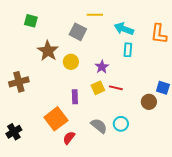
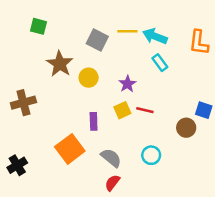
yellow line: (95, 15) -> (127, 31), moved
cyan rectangle: (128, 50) -> (160, 63), turned -40
gray semicircle: (99, 126) -> (111, 158), moved
red semicircle: (69, 138) -> (112, 183), moved

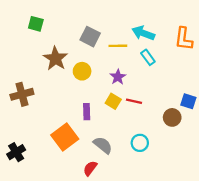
yellow line: (127, 31) -> (118, 46), moved
yellow square: (122, 110) -> (113, 101), turned -35
red semicircle: (112, 183) -> (90, 168), moved

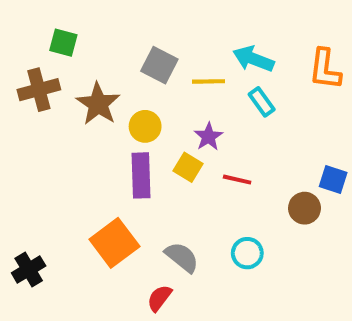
brown cross: (22, 94) -> (39, 90), moved
yellow square: (113, 101) -> (188, 167), moved
purple rectangle: (87, 112) -> (141, 175), moved, size x1.5

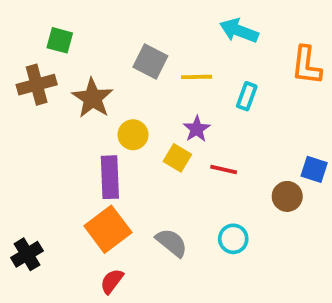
cyan arrow: (253, 59) -> (239, 31), moved
cyan rectangle: (262, 102) -> (247, 96), turned 56
yellow circle: (145, 126) -> (133, 135), moved
purple rectangle: (141, 175) -> (110, 177), moved
red semicircle: (159, 298) -> (112, 281), moved

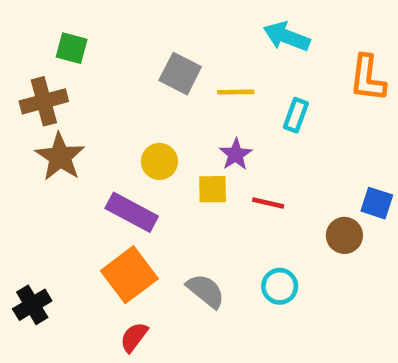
brown star: (93, 98) -> (60, 157), moved
yellow square: (177, 158) -> (213, 189), turned -32
purple rectangle: (110, 177) -> (132, 212), turned -60

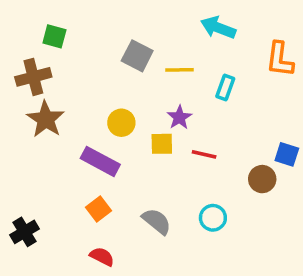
orange square: (129, 275) -> (98, 209), size x0.6
red semicircle: (134, 337) -> (102, 257), turned 80

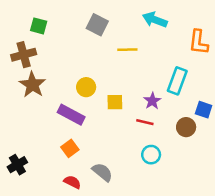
gray square: (137, 56) -> (97, 25), moved
cyan rectangle: (225, 87) -> (177, 81), moved, size x1.5
purple star: (179, 117) -> (152, 101), moved
red line: (204, 154) -> (145, 122), moved
gray semicircle: (157, 221) -> (102, 172), moved

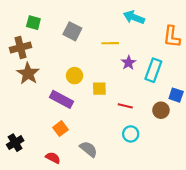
gray square: (97, 25) -> (72, 31), moved
purple star: (152, 101) -> (129, 63), moved
red semicircle: (72, 182) -> (53, 158), moved

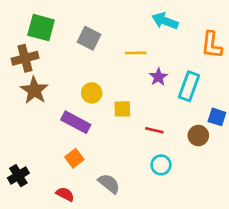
green square: (33, 23) -> (41, 28), size x1.5

